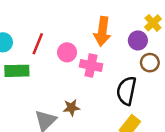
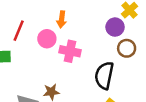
orange arrow: (102, 31) -> (62, 19), moved, size x0.6

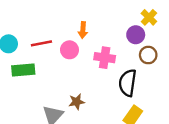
red line: (19, 31) -> (41, 43), turned 60
pink cross: (70, 51) -> (105, 58), moved

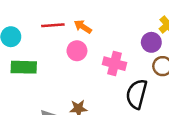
orange arrow: (83, 30) -> (83, 27), moved, turned 112
red line: (41, 43) -> (53, 25), moved

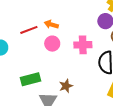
green rectangle: (24, 67) -> (30, 79), moved

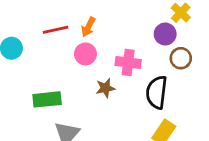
orange arrow: (51, 24) -> (88, 27), turned -88
brown star: (66, 86) -> (105, 88), moved

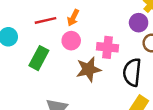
brown star: (105, 88) -> (89, 69), size x1.5
green rectangle: (47, 99) -> (39, 58), moved, turned -55

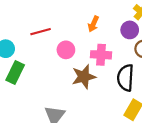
orange arrow: (73, 18) -> (93, 24), moved
green rectangle: (39, 58) -> (15, 72), moved

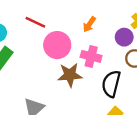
red line: (41, 32) -> (35, 22), turned 30
pink circle: (66, 50) -> (57, 45), size x1.5

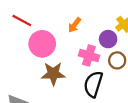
pink cross: (91, 56) -> (89, 55), moved

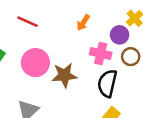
pink circle: (42, 44) -> (35, 63), moved

